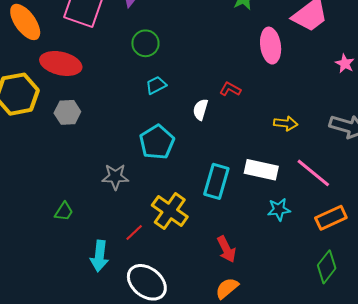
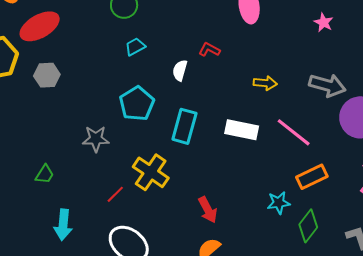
red ellipse: (61, 63) -> (40, 26), turned -42
cyan rectangle: (216, 181) -> (184, 126), moved
cyan star: (279, 209) -> (279, 203), moved
cyan arrow: (99, 256) -> (63, 225), moved

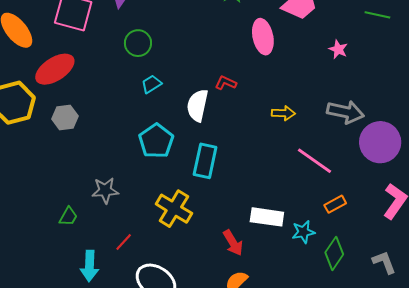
white semicircle: (180, 70) -> (197, 105), size x1.5
white rectangle: (242, 130) -> (267, 217), moved
gray star: (96, 139) -> (105, 190), moved
orange rectangle: (312, 177) -> (335, 204), size x0.7
red line: (115, 194) -> (124, 242), moved

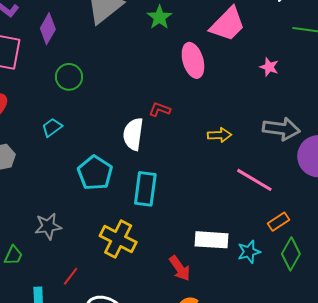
cyan trapezoid: (151, 84) -> (52, 127), moved
green diamond: (334, 253) -> (291, 254), moved

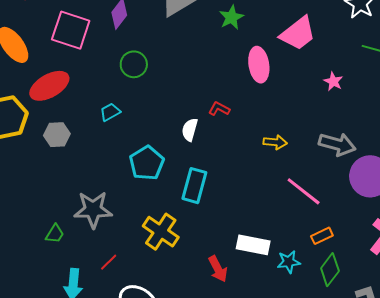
white semicircle: (133, 134) -> (190, 130), size x0.7
gray star: (48, 226) -> (93, 210), size x1.4

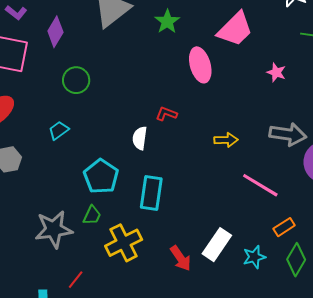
yellow cross: (161, 232) -> (124, 243), turned 36
green trapezoid: (55, 234) -> (92, 215), moved
white rectangle: (253, 245) -> (217, 245), turned -60
red arrow: (218, 269) -> (181, 258), moved

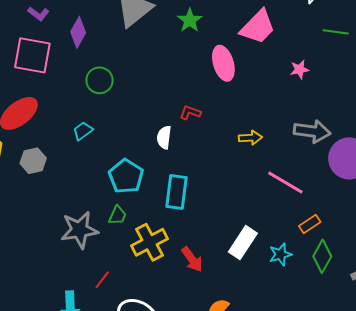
pink star: (276, 72) -> (300, 70), turned -30
red arrow: (181, 258) -> (192, 259), moved

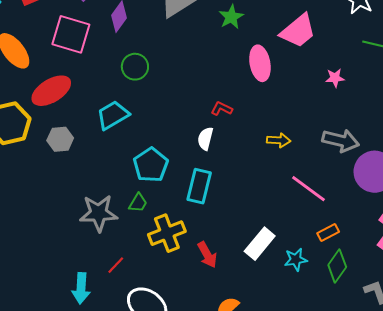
cyan trapezoid: (83, 131) -> (113, 115), size x1.6
white semicircle: (164, 137) -> (205, 139), moved

